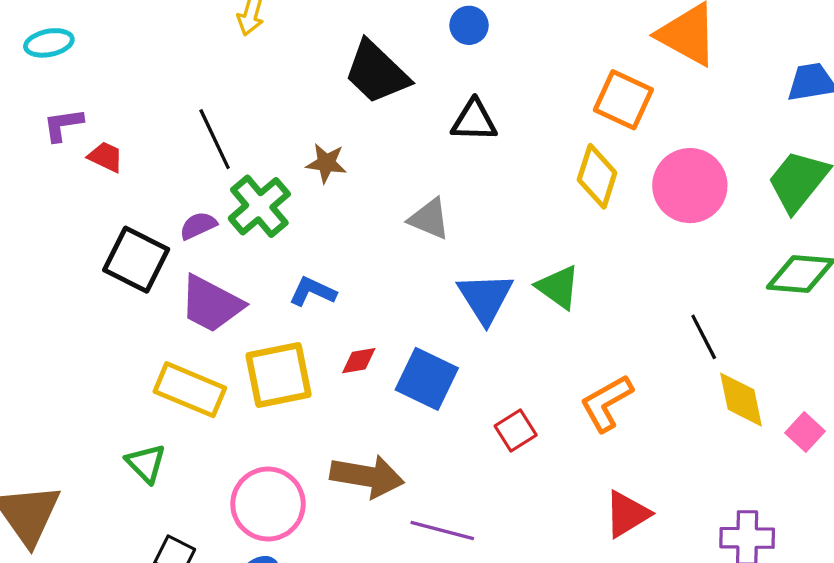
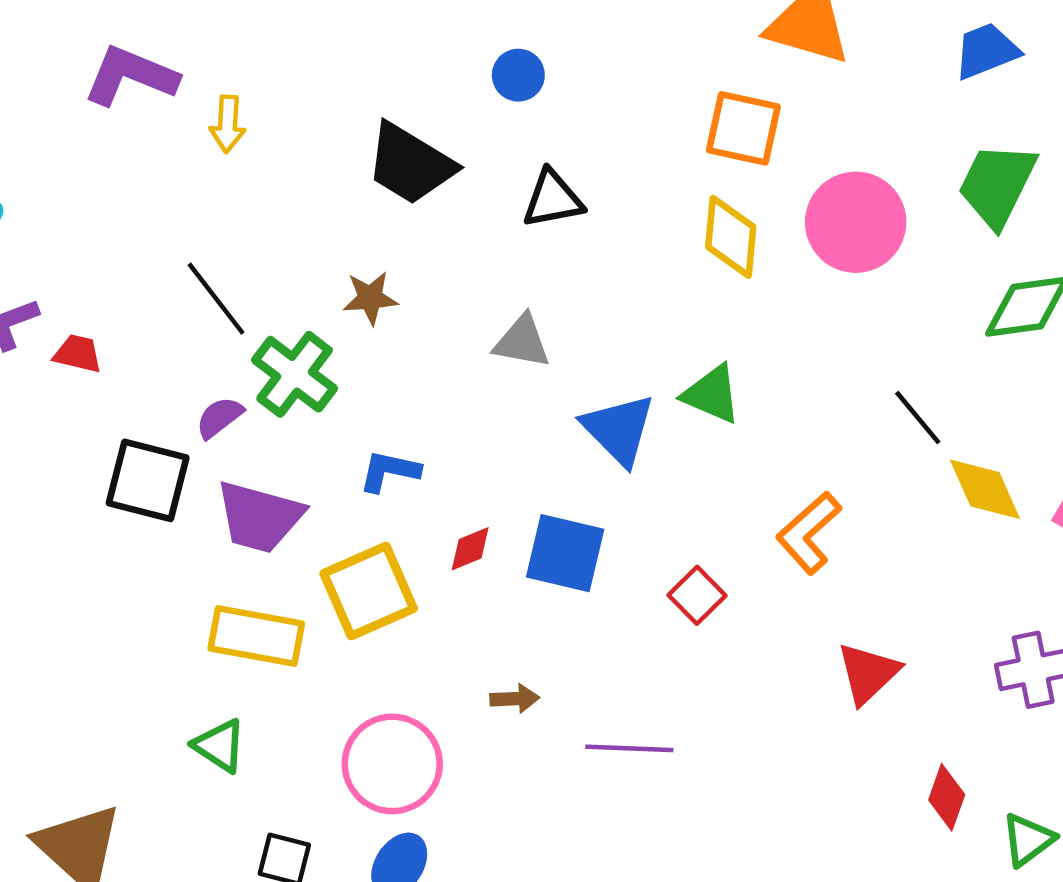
brown arrow: (367, 476) -> (515, 699), size x0.5

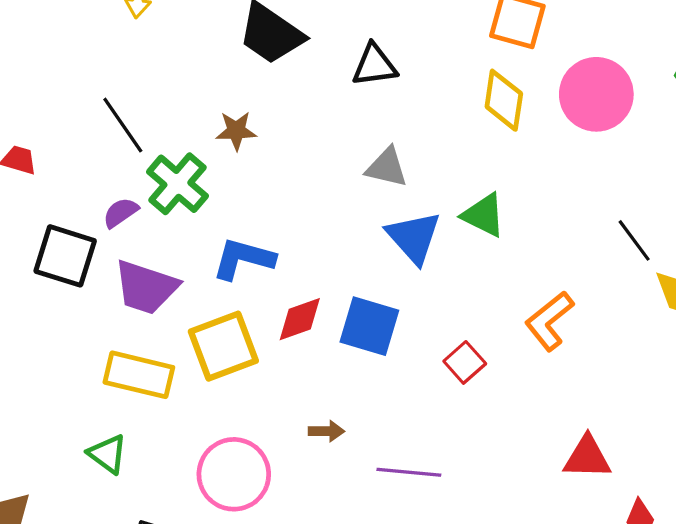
gray triangle: (522, 341) -> (387, 167), moved
blue L-shape: (389, 471) -> (243, 259), size x1.4
red diamond: (470, 549) -> (300, 319), size x1.4
red triangle: (868, 673) -> (587, 457), moved, turned 42

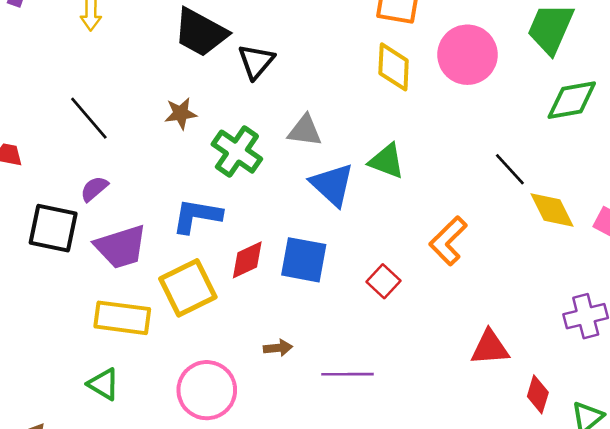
black triangle: (374, 65) -> (256, 61), moved, turned -36
green cross: (177, 184) -> (237, 152), moved
purple trapezoid: (146, 287) -> (121, 247), turned -30

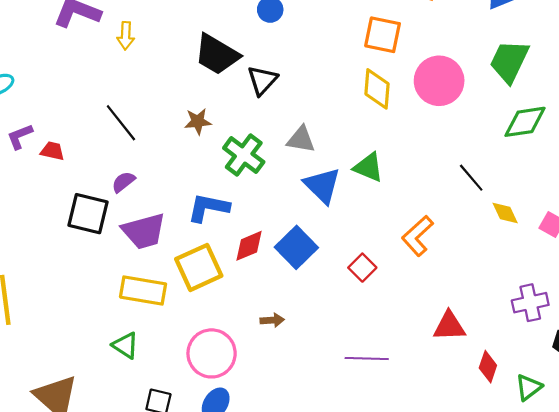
yellow diamond: (552, 210) -> (505, 213), size x0.7
blue square: (304, 260) -> (296, 247), turned 33
purple line: (348, 374) -> (367, 358), moved

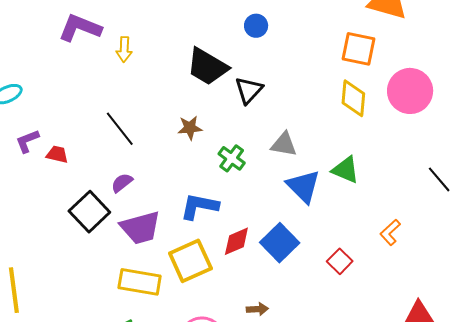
green cross: (244, 155) -> (232, 158), size x0.7
black square: (88, 214) -> (89, 212), turned 33
orange L-shape: (418, 236) -> (390, 232), size x0.7

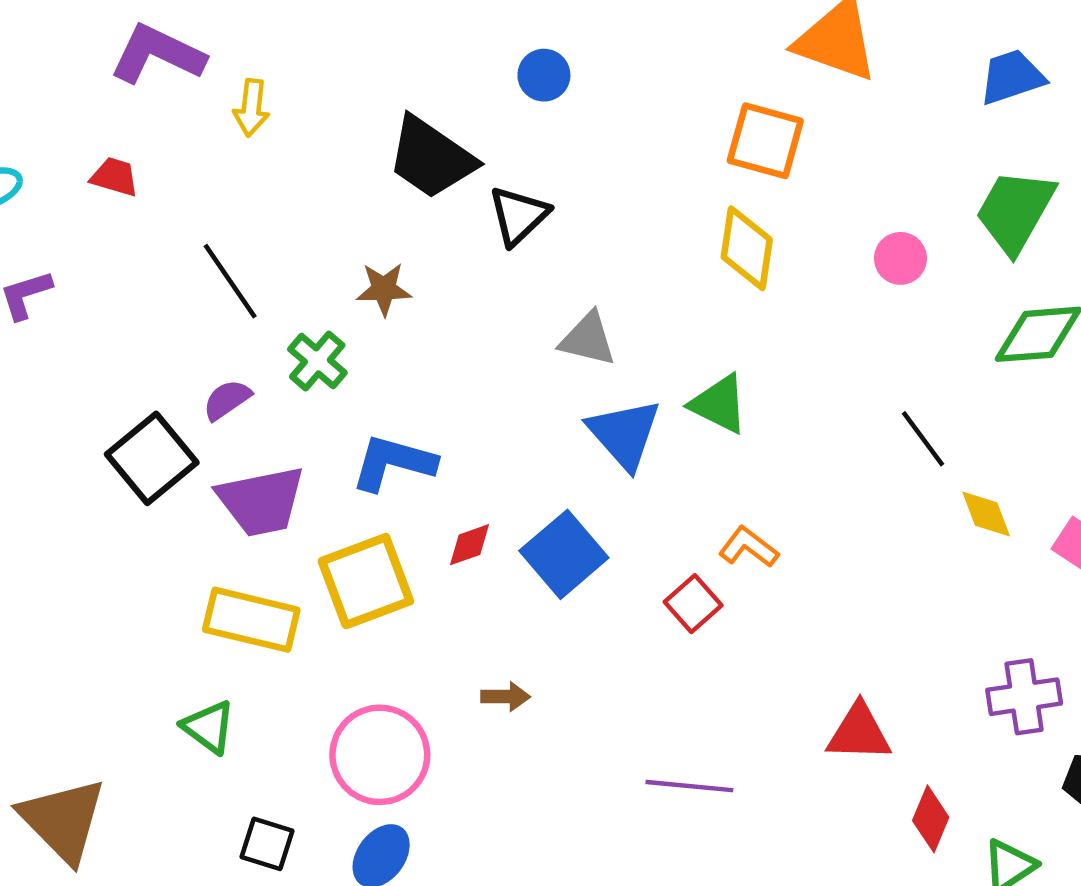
pink circle: (410, 91) -> (900, 258), moved, size x0.5
red trapezoid: (57, 154) -> (115, 177), moved
green cross: (232, 158) -> (317, 361), moved
orange L-shape: (390, 232) -> (749, 547), moved, turned 76
red diamond: (236, 241) -> (470, 545), size x0.7

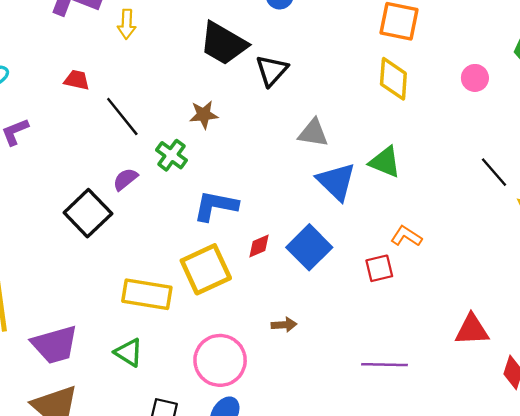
red trapezoid: (115, 177) -> (77, 80), moved
purple trapezoid: (261, 501) -> (55, 345), moved
red square: (693, 604) -> (379, 268), turned 32

